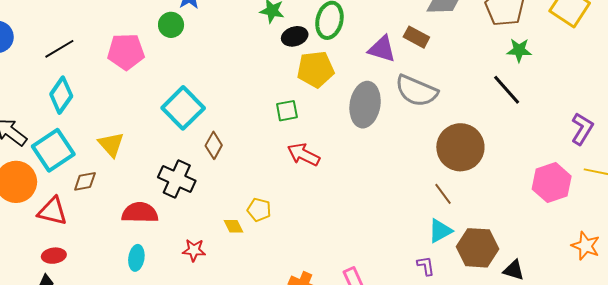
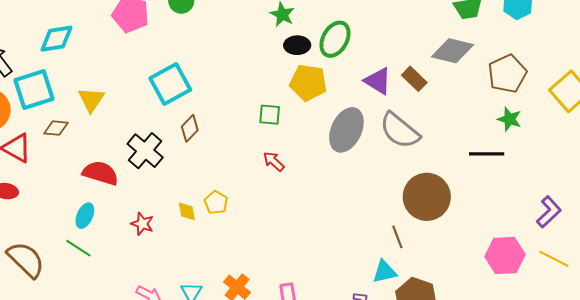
black line: (507, 90) -> (487, 154), turned -64
cyan diamond: (61, 95) -> (56, 39), turned 30
red arrow: (303, 155) -> (274, 161), size x0.7

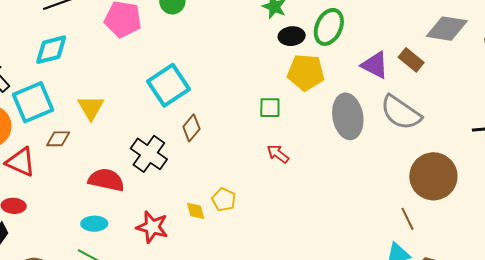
gray ellipse: (346, 130) -> (348, 116), turned -30
cyan ellipse: (85, 216) -> (94, 224), turned 70
red star: (142, 224) -> (152, 227), size x1.4

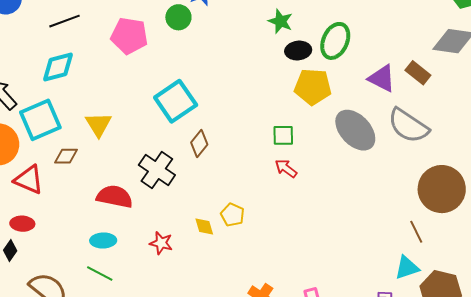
green square: (270, 108) -> (283, 135), moved
gray ellipse: (348, 116) -> (355, 130), turned -33
red star: (152, 227) -> (161, 243), size x0.7

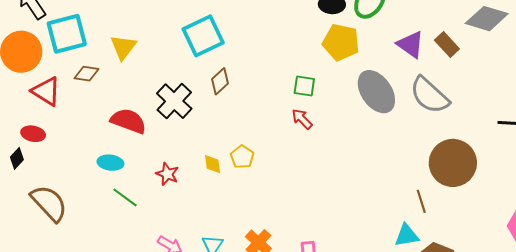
green line: (100, 273) -> (125, 197), moved

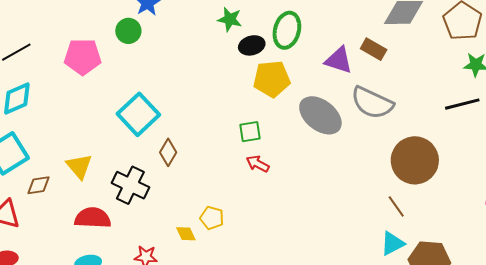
yellow triangle: (123, 47) -> (79, 166), moved

